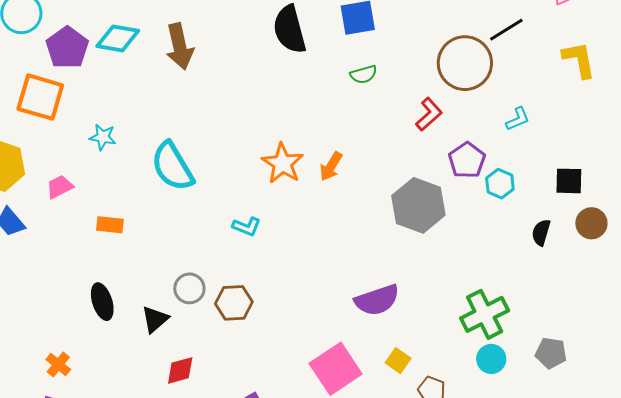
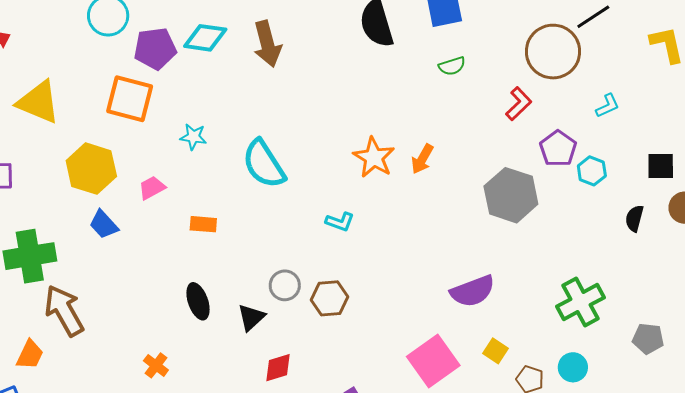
purple pentagon: (67, 48) -> (155, 49), turned 30
cyan circle: (491, 359) -> (573, 367), moved

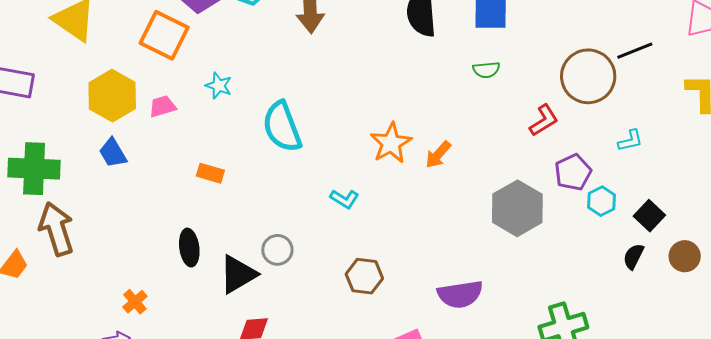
black square: (661, 166) -> (649, 216), moved, turned 32
pink trapezoid: (152, 188) -> (162, 106), moved
brown hexagon: (330, 298) -> (364, 276), moved
black triangle: (251, 317) -> (238, 274), size x1.4

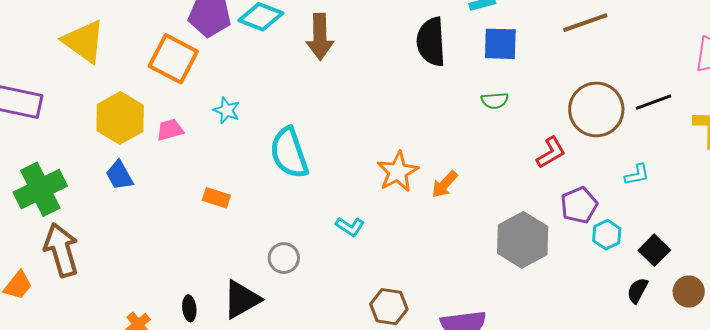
black line: (635, 51) -> (654, 102), moved
green cross: (34, 169) -> (40, 189), turned -30
black ellipse: (189, 248) -> (189, 308), moved, size x0.7
gray circle: (277, 250) -> (284, 258), moved
brown hexagon: (364, 276) -> (389, 307), moved

